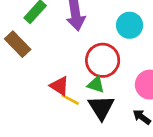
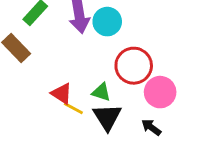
cyan circle: (130, 25) -> (107, 22), moved
red circle: (103, 60) -> (134, 66), moved

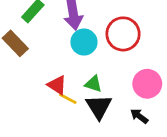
cyan circle: (107, 22) -> (84, 42), moved
red circle: (134, 66) -> (123, 34), moved

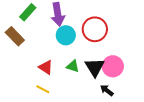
yellow line: (68, 99) -> (43, 89), moved
black triangle: (99, 107) -> (95, 67), moved

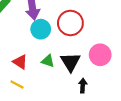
pink circle: (113, 66) -> (100, 55), moved
black arrow: (107, 90) -> (83, 86), turned 56

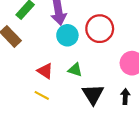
black triangle: (70, 62) -> (93, 94), moved
black arrow: (83, 86) -> (125, 97), moved

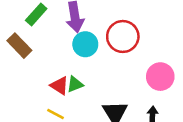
green triangle: (75, 70) -> (75, 84), moved, turned -40

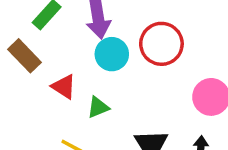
red triangle: (59, 86) -> (64, 87), moved

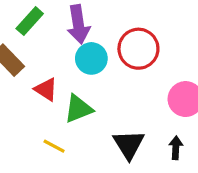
green triangle: (98, 107) -> (78, 109), size x1.4

